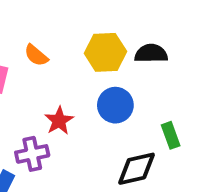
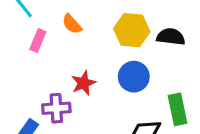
green rectangle: (171, 135) -> (177, 109), size x1.4

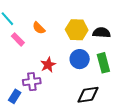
pink rectangle: (38, 40) -> (18, 39), turned -64
green rectangle: (177, 109) -> (103, 63), moved

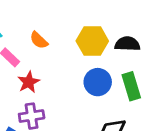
red star: (48, 65) -> (29, 82), moved

